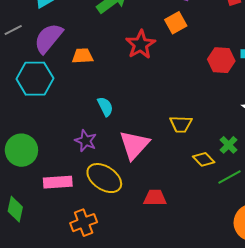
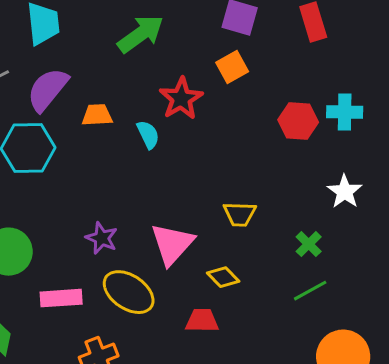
cyan semicircle: (105, 107) -> (148, 135), moved
yellow diamond: (204, 159) -> (223, 277), moved

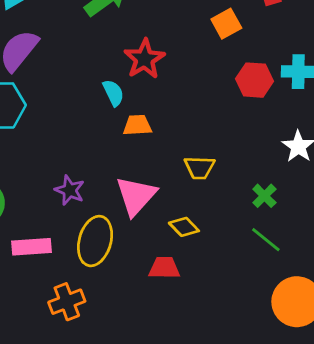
orange square: (232, 67) -> (226, 24), moved
orange trapezoid: (97, 115) -> (137, 125), moved
green line: (310, 291) -> (266, 240), turned 68
yellow ellipse: (129, 292) -> (95, 241), turned 72

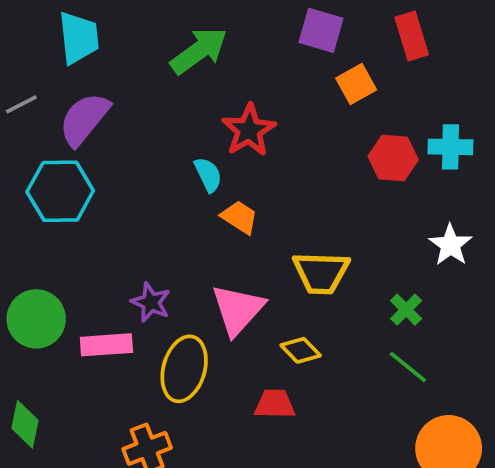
orange trapezoid: (137, 125) -> (240, 217), turned 36
yellow trapezoid: (199, 168) -> (321, 273), size x1.4
pink rectangle: (32, 247) -> (106, 345), moved

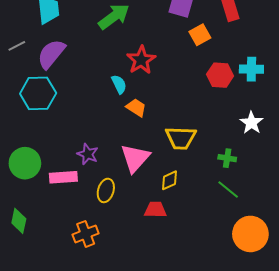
green cross: (406, 310) -> (227, 158), turned -36
yellow diamond: (301, 350) -> (170, 180), turned -70
yellow ellipse: (184, 369) -> (106, 190), size x0.7

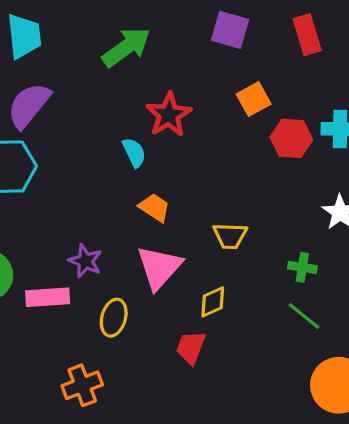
orange square: (200, 35) -> (254, 99), moved
orange trapezoid: (136, 108) -> (155, 208), moved
yellow trapezoid: (181, 138) -> (230, 236), size x0.7
red trapezoid: (155, 210) -> (191, 348), turned -70

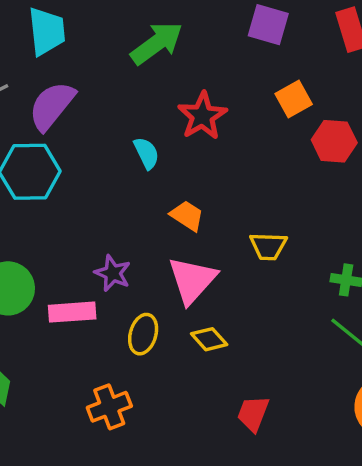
cyan semicircle: (134, 153) -> (146, 153), moved
yellow diamond: (213, 302) -> (209, 339), moved, turned 72
red trapezoid: (191, 348) -> (253, 414), moved

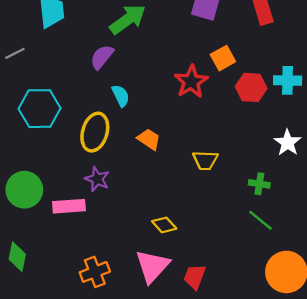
purple semicircle: (52, 106) -> (102, 57), moved, size x0.7
red star: (202, 116) -> (191, 82), moved
pink triangle: (192, 280) -> (152, 266), moved
yellow ellipse: (143, 334) -> (95, 132), moved, size x1.4

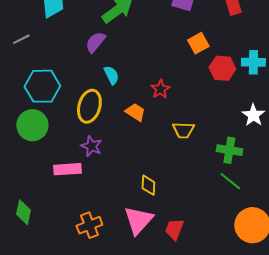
red star: (191, 82) -> (160, 89), moved, size x0.7
green cross: (259, 184) -> (229, 150), size x1.4
green circle: (24, 190) -> (32, 125), moved
yellow diamond: (164, 225) -> (148, 185), turned 45

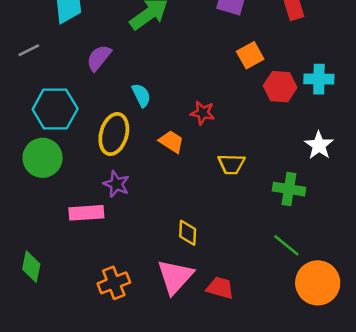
purple semicircle: (95, 42) -> (99, 58), moved
red star: (160, 89) -> (203, 113), turned -30
green line: (230, 181) -> (286, 245), moved
red trapezoid: (174, 229) -> (220, 288), turned 85

